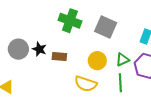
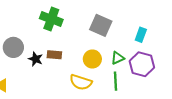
green cross: (70, 21) -> (51, 19), moved
black star: (39, 49) -> (35, 59), moved

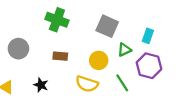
green triangle: (118, 58) -> (124, 50), moved
black star: (35, 59) -> (41, 85), moved
green line: (116, 81) -> (122, 83), turned -30

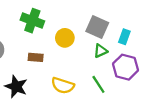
gray square: (107, 26) -> (97, 27), moved
yellow circle: (99, 60) -> (65, 38), moved
black star: (41, 85) -> (16, 87), size x1.5

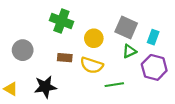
green line: (98, 84) -> (114, 85), moved, turned -66
yellow semicircle: (63, 85) -> (92, 65), moved
black star: (16, 87) -> (45, 87), turned -30

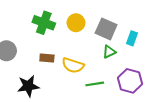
yellow circle: (94, 38) -> (76, 23), moved
purple hexagon: (154, 67) -> (130, 81), moved

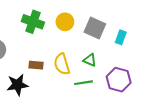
green triangle: (109, 52) -> (90, 60), moved, turned 48
brown rectangle: (47, 58) -> (36, 65), moved
yellow semicircle: (73, 65) -> (62, 64), turned 55

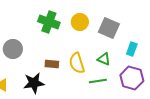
cyan rectangle: (121, 37) -> (132, 49), moved

